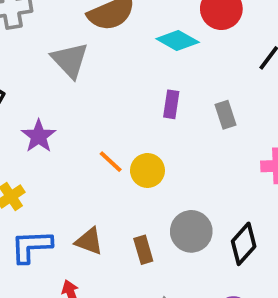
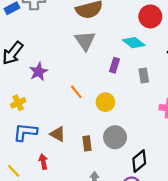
cyan diamond: (178, 40) -> (134, 43), moved
gray triangle: (70, 60) -> (85, 41), moved
yellow circle: (147, 170) -> (105, 102), moved
black diamond: (244, 244) -> (139, 161), moved

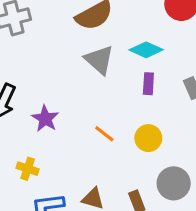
cyan diamond: (134, 43) -> (146, 50), moved
yellow cross: (18, 103) -> (28, 169), turned -32

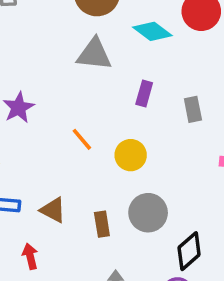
cyan diamond: (146, 50) -> (152, 31), moved
gray triangle: (99, 60) -> (94, 54), turned -48

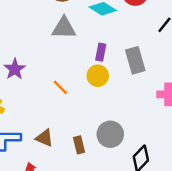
gray rectangle: (193, 109) -> (135, 60), size x1.5
yellow circle: (131, 155) -> (98, 76), moved

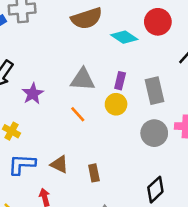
gray triangle: (64, 28) -> (83, 79), moved
gray circle: (110, 134) -> (154, 133), moved

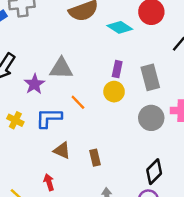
gray triangle: (83, 79) -> (61, 68), moved
blue L-shape: (22, 164) -> (49, 118), moved

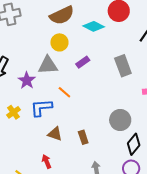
purple rectangle: (117, 69) -> (83, 62), moved, turned 48
yellow circle: (114, 92) -> (59, 42), moved
gray circle: (151, 118) -> (120, 120), moved
yellow cross: (15, 120) -> (14, 112), turned 32

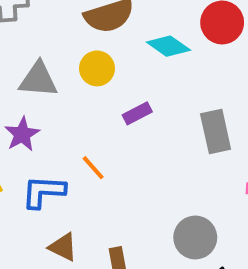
gray triangle: (48, 65) -> (38, 80), moved

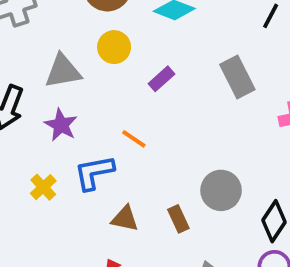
gray circle: (195, 237) -> (221, 190), moved

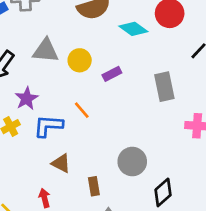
yellow circle: (114, 47) -> (80, 60), moved
purple star: (61, 125) -> (27, 98), moved
brown rectangle: (178, 219) -> (94, 186), moved

